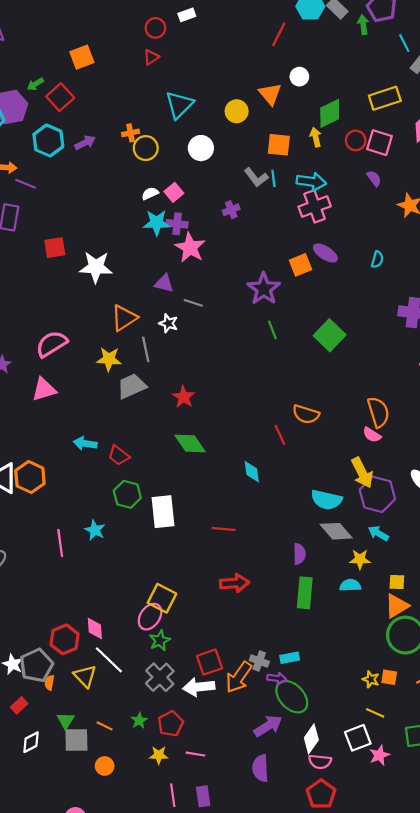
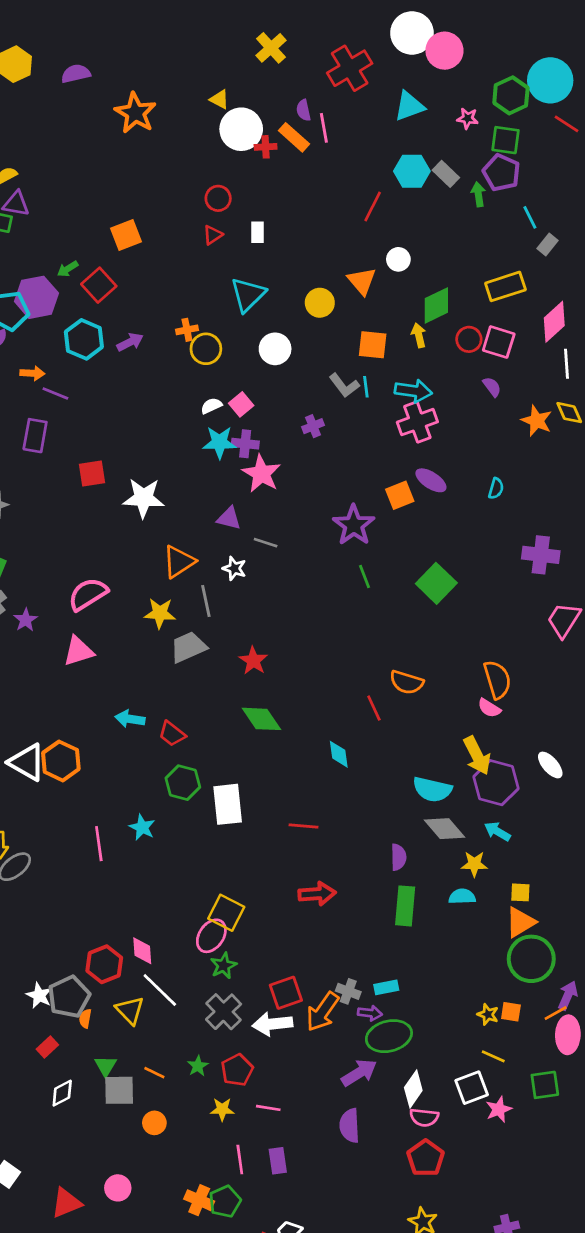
white rectangle: (187, 15) -> (257, 232), moved, turned -70
green ellipse: (292, 697) -> (389, 1036), turned -60

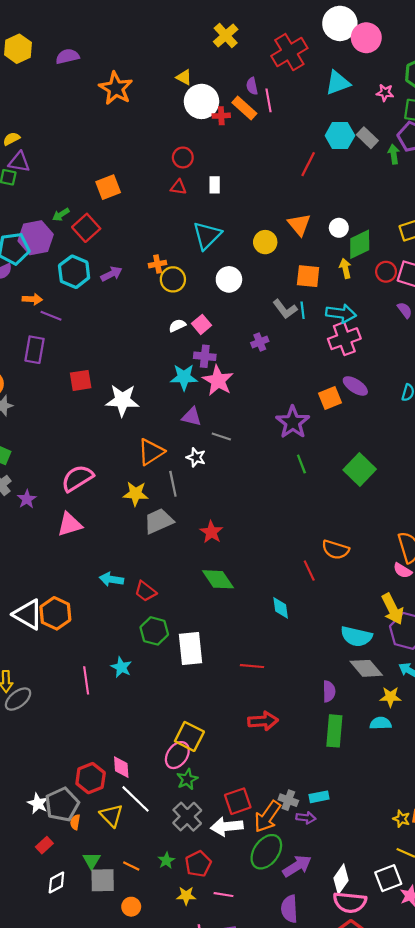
red triangle: (213, 235) -> (178, 187), turned 42
white circle: (398, 259) -> (339, 228), moved
cyan star: (219, 442) -> (184, 377), moved
green ellipse: (389, 1036) -> (266, 852), moved, turned -40
pink semicircle: (424, 1117) -> (350, 902), size x1.4

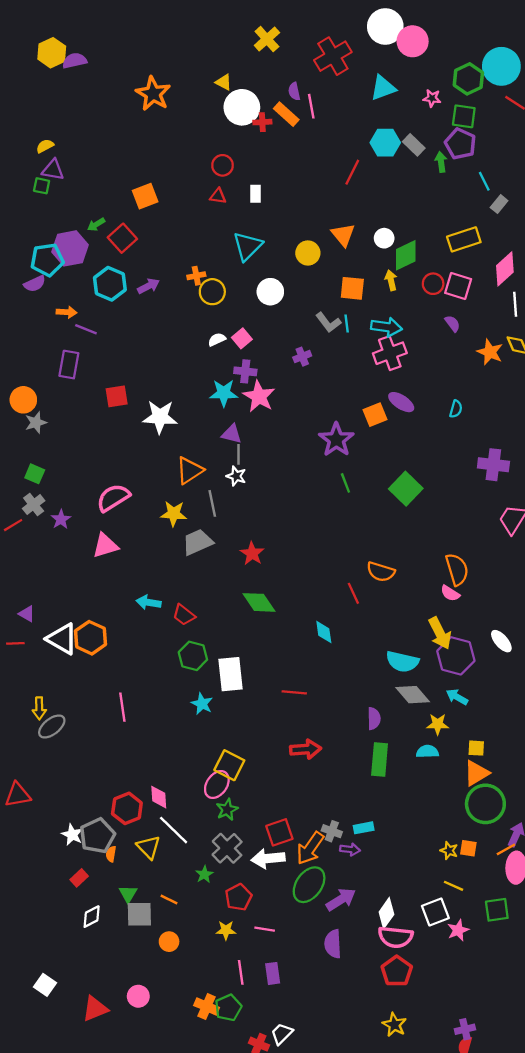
purple semicircle: (67, 56) -> (75, 61), moved
gray line: (221, 436) -> (238, 454), moved, turned 72
cyan star: (121, 667) -> (202, 704), moved
green star: (166, 861) -> (204, 874), moved

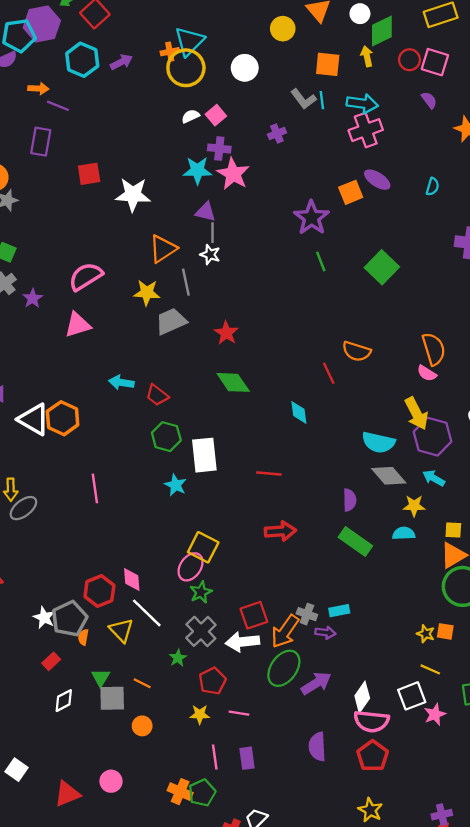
cyan triangle: (248, 246) -> (189, 41), moved
yellow circle: (212, 292) -> (186, 68), size x1.4
green rectangle: (380, 759) -> (355, 541), turned -60
purple semicircle: (333, 944) -> (317, 747), moved

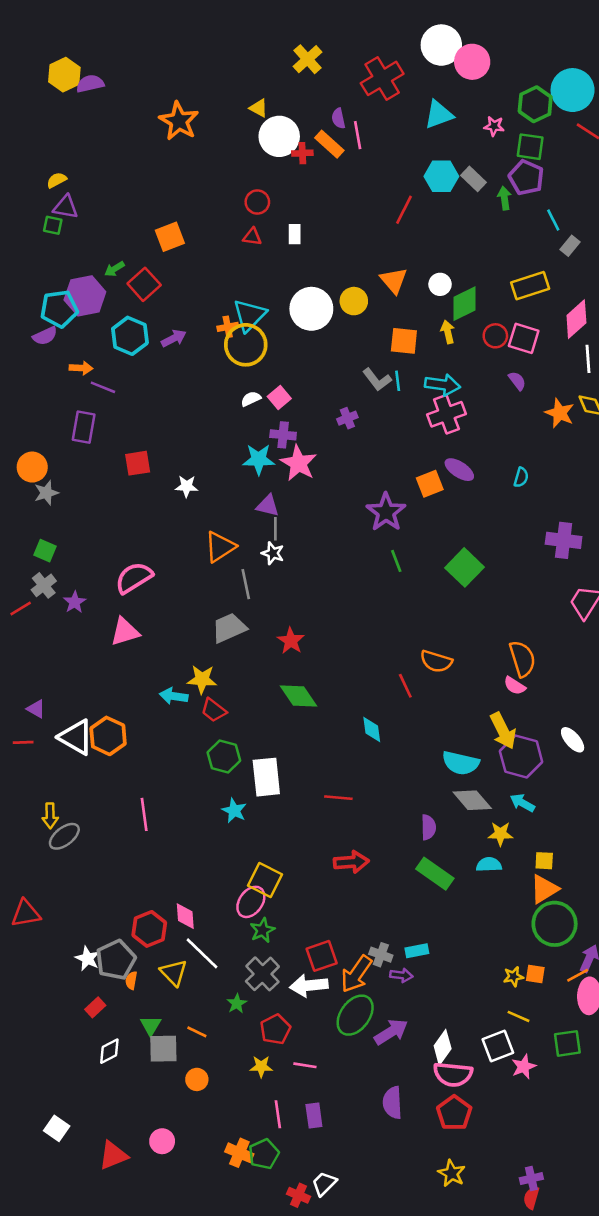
white circle: (245, 68) -> (311, 309), moved, size x1.4
white star: (133, 195) -> (187, 486), size x0.6
yellow star: (147, 293) -> (202, 679), moved
yellow star: (426, 634) -> (513, 977), turned -30

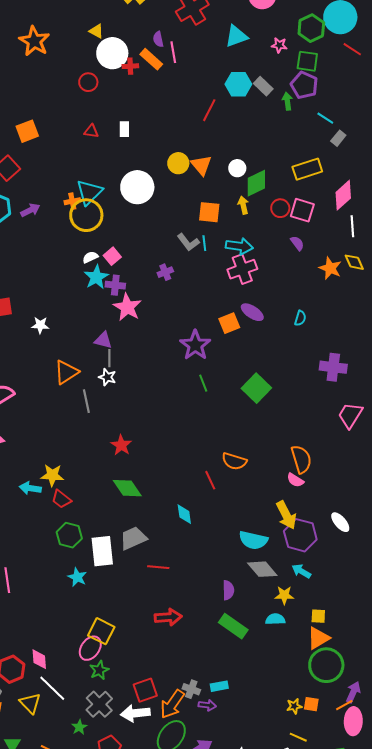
red circle: (257, 202) -> (88, 82), moved
cyan line: (553, 220) -> (325, 118), turned -30
yellow circle: (354, 301) -> (178, 163), moved
cyan star: (259, 459) -> (96, 277), moved, turned -30
gray trapezoid: (229, 628) -> (133, 538), moved

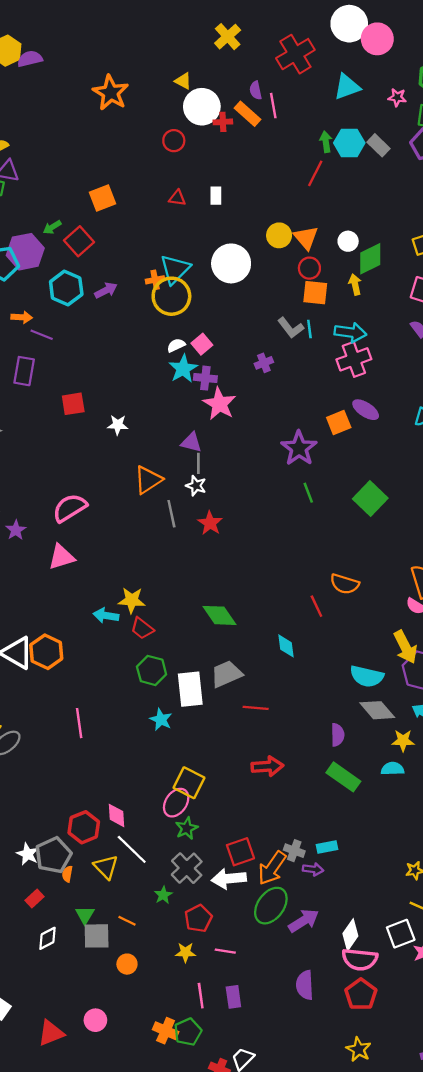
green arrow: (287, 101) -> (326, 142), moved
red circle: (280, 208) -> (309, 268), moved
red star: (121, 445) -> (210, 523), moved

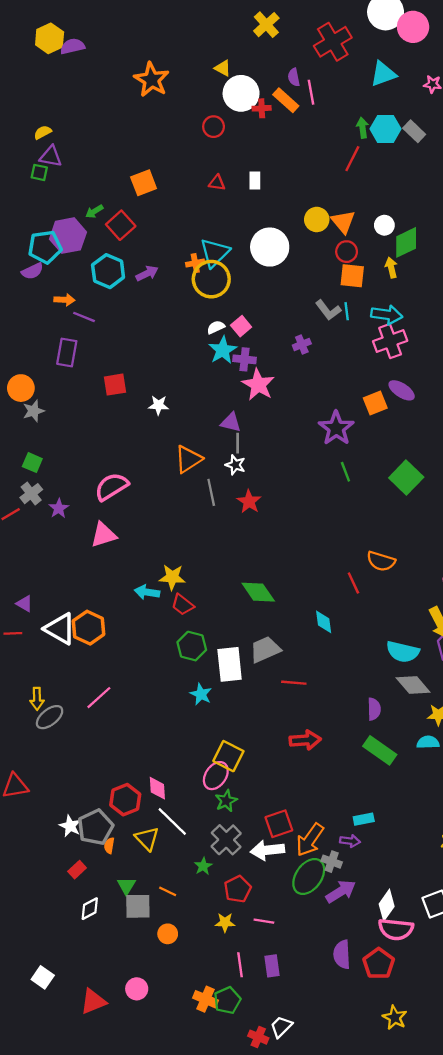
pink line: (79, 723) -> (99, 698), moved, turned 56
gray cross: (294, 851) -> (332, 862), moved
red pentagon: (361, 994) -> (379, 964), moved

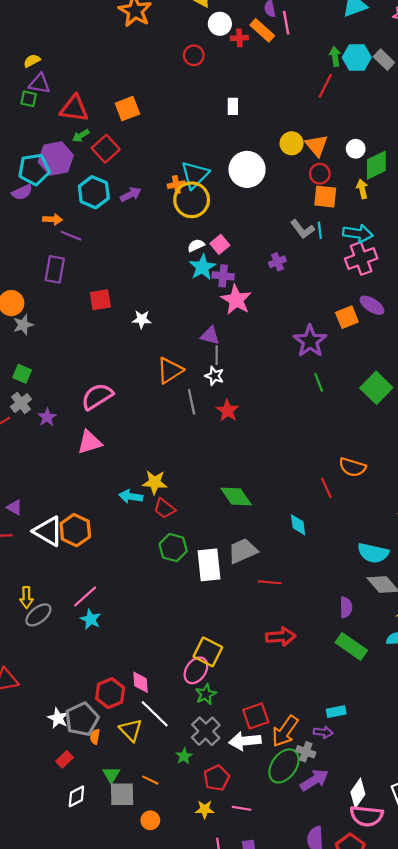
white circle: (241, 93) -> (220, 24), size x0.7
red triangle: (217, 183) -> (74, 109), moved, size x1.8
cyan star: (201, 694) -> (91, 619), moved

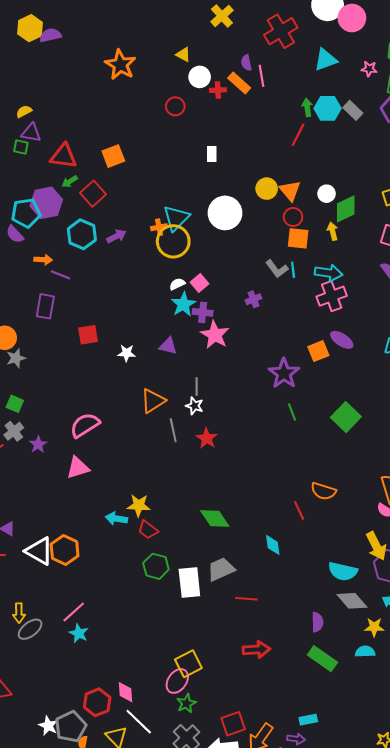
purple semicircle: (22, 192) -> (15, 234), turned 72
purple triangle: (210, 336) -> (168, 346), moved
yellow square: (208, 652) -> (188, 664), turned 36

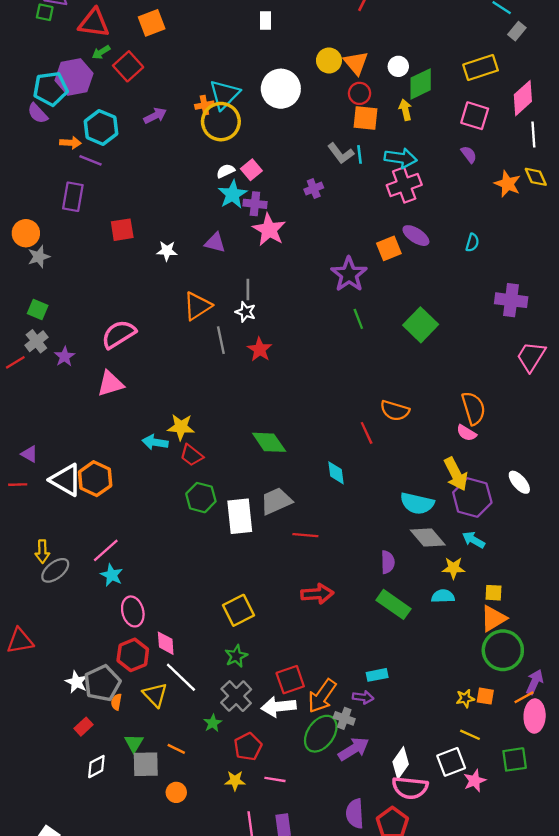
cyan hexagon: (82, 234) -> (101, 127), moved
pink ellipse: (177, 681) -> (133, 611), moved, turned -50

